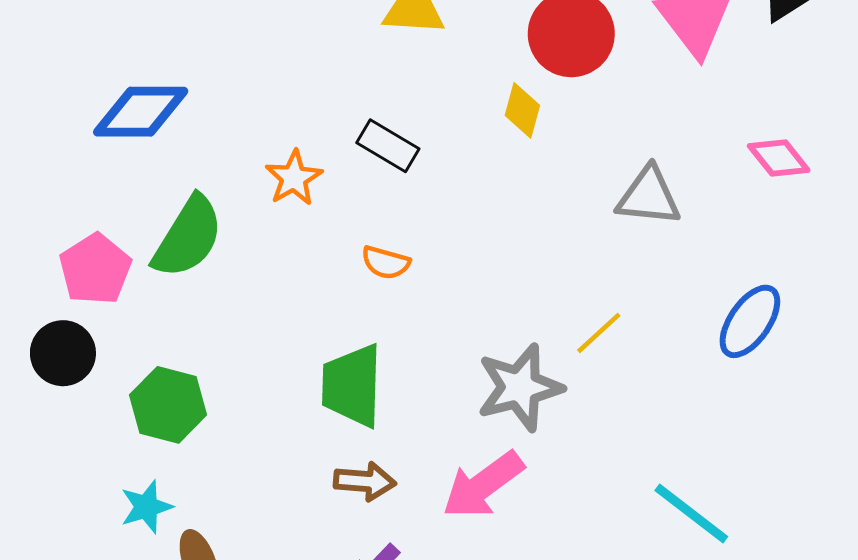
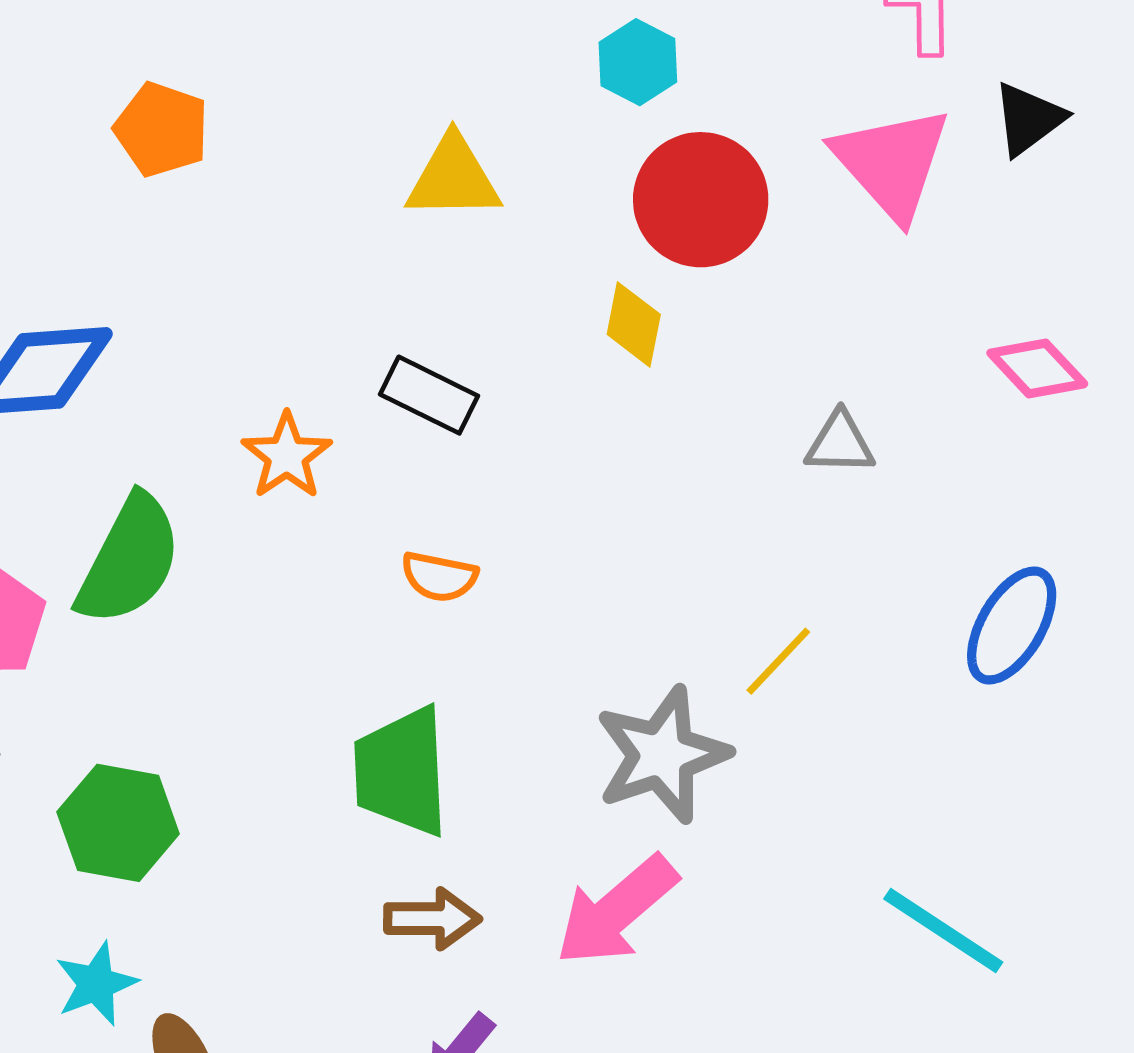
gray triangle: (649, 196) -> (840, 443), size x0.7

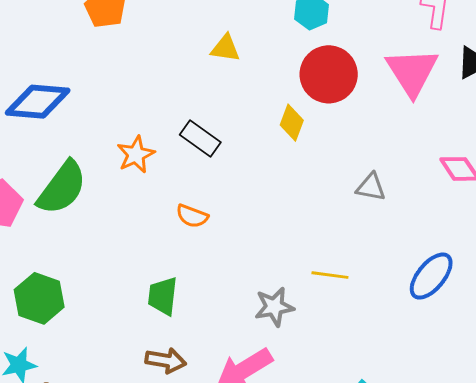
yellow triangle: (453, 178) -> (225, 48), size x0.7
yellow line: (778, 661) -> (330, 275), turned 45
gray star: (662, 755) -> (274, 307), size x0.7
green trapezoid: (402, 772) -> (163, 296), size x0.7

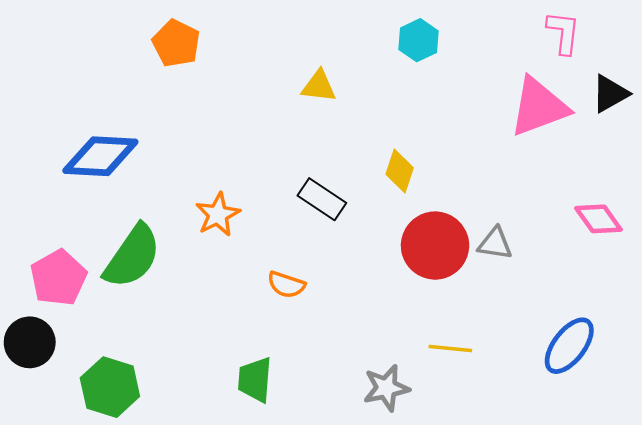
pink triangle: (412, 72) -> (539, 107), turned 44
red circle: (329, 74) -> (435, 246), moved
black rectangle: (200, 138) -> (322, 199), moved

